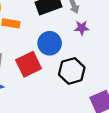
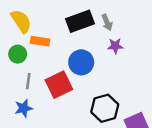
black hexagon: (72, 71) -> (105, 108), moved

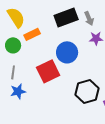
orange rectangle: (40, 41) -> (32, 34), turned -35
gray line: (28, 81) -> (13, 72), moved

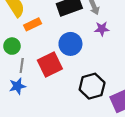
green circle: (13, 45) -> (12, 46), moved
gray line: (13, 72) -> (22, 66), moved

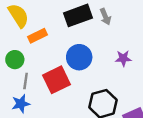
purple star: (102, 29) -> (123, 58), moved

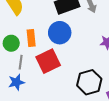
orange rectangle: (37, 36) -> (31, 38), moved, turned -70
blue circle: (79, 57) -> (60, 33), moved

